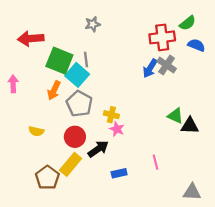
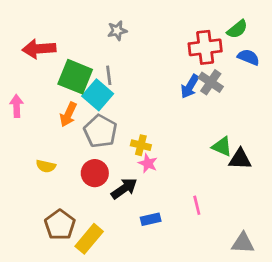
yellow rectangle: (71, 164) -> (89, 239), moved

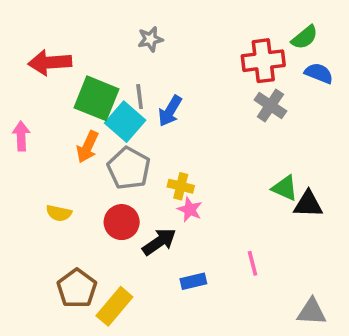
blue arrow: (190, 87) -> (170, 111), moved

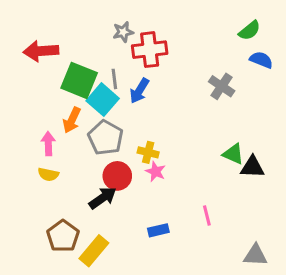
red cross: (263, 61) -> (150, 50), moved
pink arrow: (21, 136) -> (48, 144), moved
red circle: (122, 222) -> (117, 176), moved
black arrow: (159, 242) -> (103, 198), moved

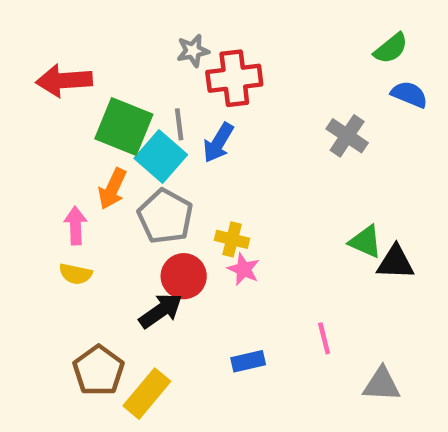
gray triangle: (255, 255) -> (382, 384), moved

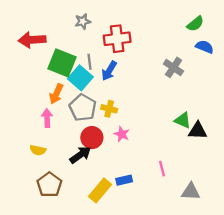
gray star: (193, 51) -> (83, 21), moved
pink arrow: (76, 226) -> (47, 118), moved
yellow cross: (232, 239) -> (109, 109), moved
yellow semicircle: (76, 274) -> (38, 150), moved
yellow rectangle: (147, 394) -> (100, 190), moved

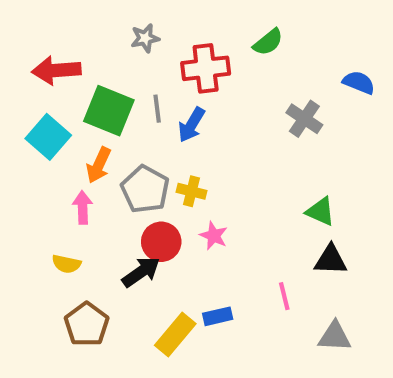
green semicircle: (195, 24) -> (268, 42), moved
cyan square: (80, 78) -> (48, 137), moved
black triangle: (198, 131) -> (331, 260), moved

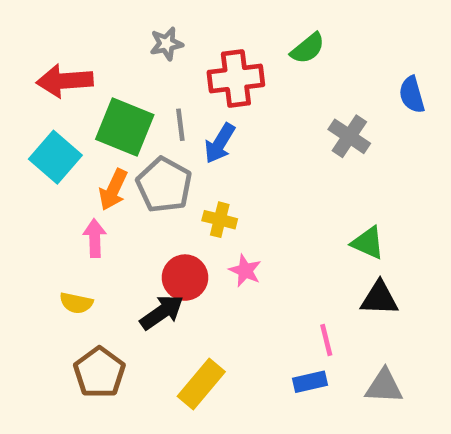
blue semicircle: (359, 82) -> (412, 95), turned -128
gray pentagon: (145, 189) -> (164, 185), moved
blue rectangle: (218, 316) -> (310, 382), moved

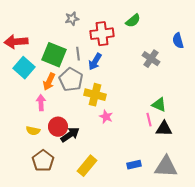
red arrow: (65, 81) -> (16, 42), moved
yellow cross: (220, 220) -> (95, 95), size x1.5
red circle: (185, 278) -> (58, 127), moved
pink line: (326, 340) -> (149, 120), moved
gray triangle: (384, 386) -> (166, 167), size x1.4

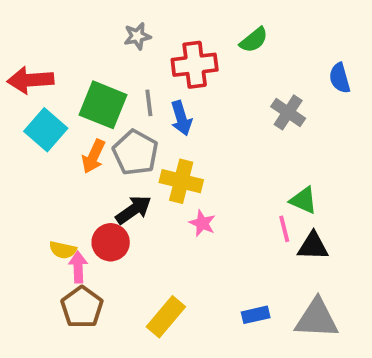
blue arrow: (95, 62) -> (181, 118), turned -48
pink arrow: (41, 103) -> (78, 267), moved
black arrow: (70, 135) -> (134, 210), moved

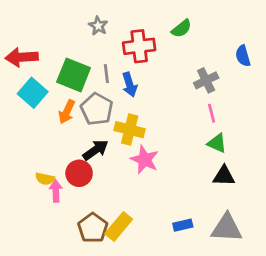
gray star: (137, 36) -> (98, 26), turned -30
gray cross: (288, 112) -> (206, 80), turned 30
pink star: (202, 223) -> (145, 160), size x1.5
pink line: (284, 229) -> (212, 113), moved
brown pentagon: (82, 307) -> (93, 228), moved

